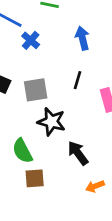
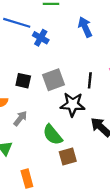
black line: (78, 80) -> (90, 80), moved

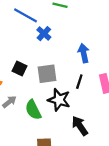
blue arrow: (85, 27) -> (84, 53), moved
green semicircle: (53, 135) -> (33, 110), moved

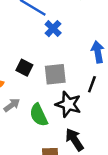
black arrow: (80, 126) -> (74, 140), moved

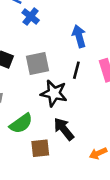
green semicircle: (39, 115) -> (21, 123), moved, turned -95

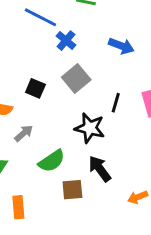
blue arrow: (79, 36) -> (121, 46), moved, turned 125
gray square: (37, 64) -> (76, 78), moved, turned -30

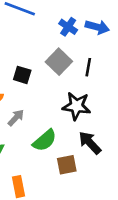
blue cross: (66, 41) -> (68, 27), moved
black line: (116, 103) -> (88, 67), moved

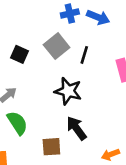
blue cross: (68, 27) -> (70, 14), turned 36
green semicircle: (45, 140) -> (17, 123), moved, turned -90

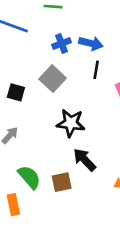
black line: (84, 55) -> (96, 70), moved
green semicircle: (17, 123) -> (29, 177), moved

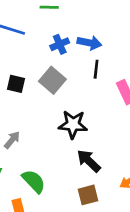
black square: (16, 92) -> (16, 84), moved
brown square: (62, 182) -> (88, 195), moved

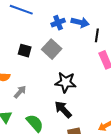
black line: (96, 69) -> (97, 35), moved
black arrow: (89, 161) -> (63, 109), moved

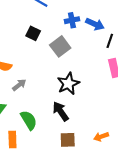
black square: (25, 51) -> (33, 33), moved
black star: (66, 82) -> (68, 84), turned 30

